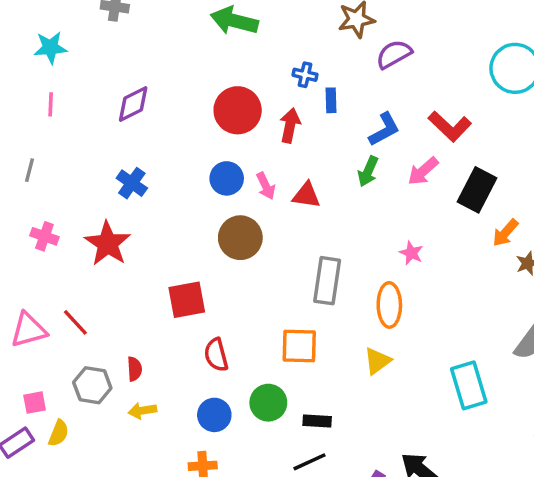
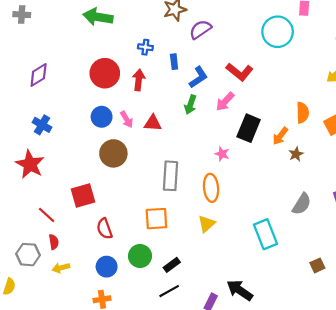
blue rectangle: (331, 100) -> (174, 62), moved
black rectangle: (477, 190) -> (249, 128), moved
red line: (75, 322) -> (47, 215), moved
black rectangle: (317, 421) -> (172, 265), turned -35

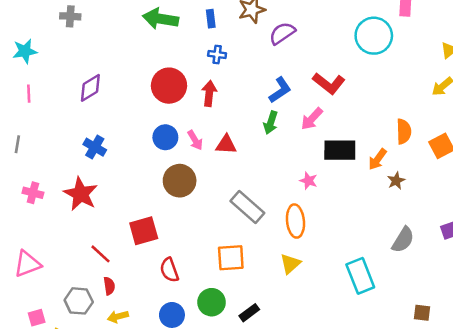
blue rectangle: (174, 62) -> (211, 19), moved
black rectangle: (249, 128) -> (340, 150), turned 68
gray rectangle: (170, 176) -> (247, 207), turned -52
brown square: (317, 265) -> (422, 313), turned 32

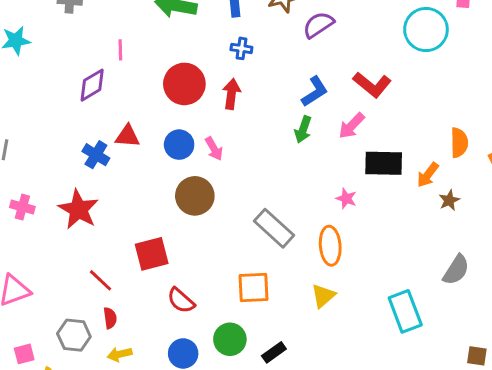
pink line: (29, 94) -> (120, 50), moved
red triangle: (226, 144) -> (127, 136), moved
red semicircle: (169, 270) -> (181, 301), turned -30

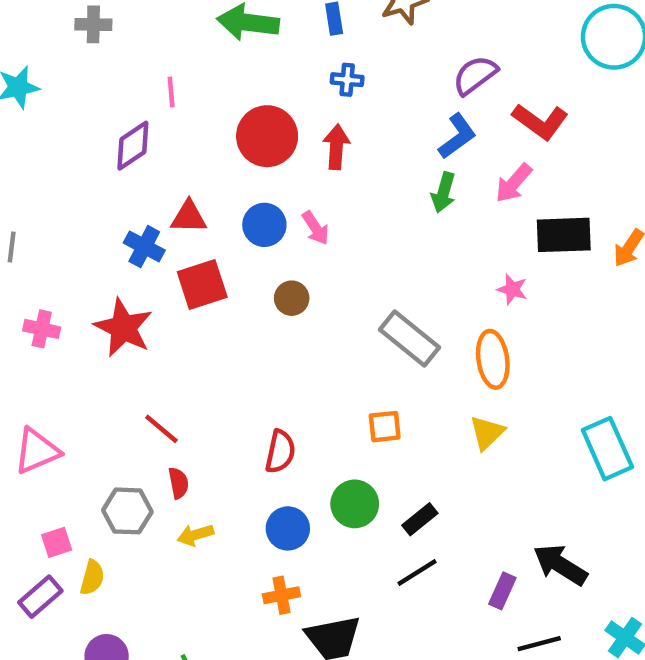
purple semicircle: (318, 25) -> (475, 75), moved
brown circle: (195, 196) -> (292, 298), size x0.6
red square: (152, 254) -> (202, 285), moved
orange square: (253, 288) -> (385, 427), size x0.7
red semicircle: (181, 301) -> (280, 452), turned -116

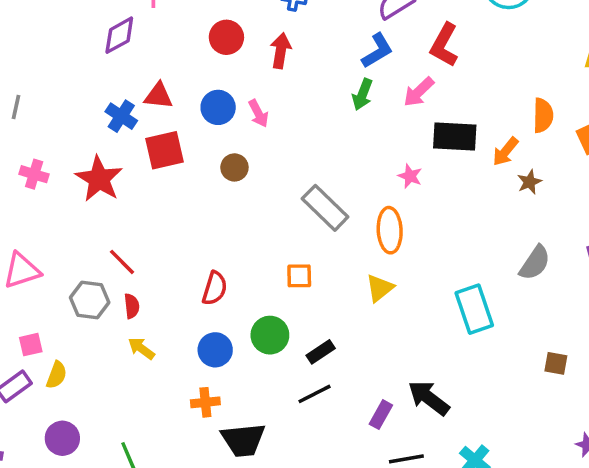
red L-shape: (540, 122) -> (444, 45), turned 78
red circle: (267, 136) -> (226, 37), size x0.7
gray hexagon: (127, 511) -> (90, 300), moved
yellow arrow: (195, 535) -> (141, 348), turned 48

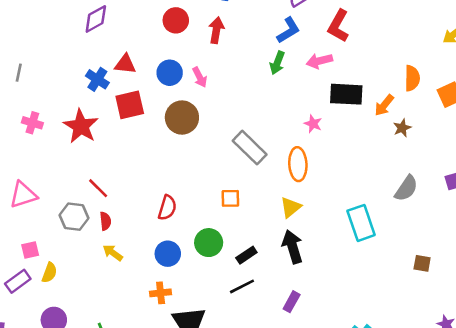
pink arrow: (419, 92) -> (319, 61), turned 30
brown circle: (234, 167) -> (182, 118), size x1.6
black arrow: (429, 398) -> (292, 247), moved, turned 36

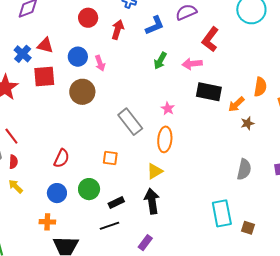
blue L-shape: (288, 30) -> (155, 25), moved
pink star: (313, 124) -> (168, 108), moved
gray semicircle: (406, 188) -> (244, 169), turned -30
cyan rectangle: (361, 223) -> (222, 213), moved

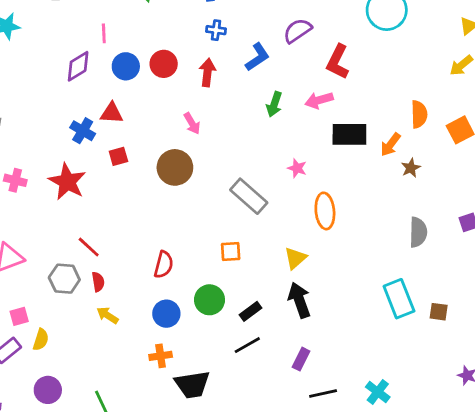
blue circle: (78, 57) -> (126, 66), moved
red square: (44, 77) -> (118, 156), size x0.6
orange ellipse: (165, 139) -> (325, 211), moved

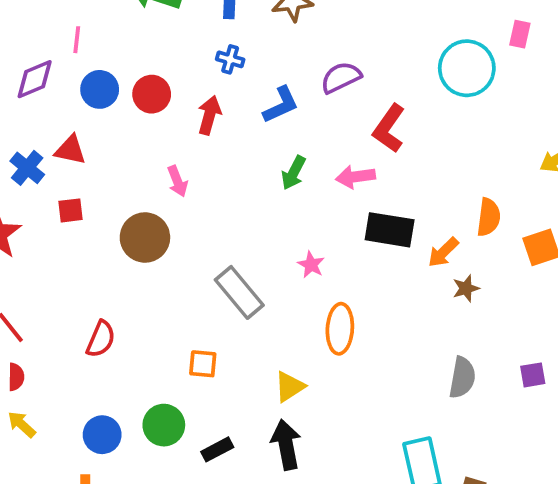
red semicircle: (164, 265) -> (101, 339), moved

